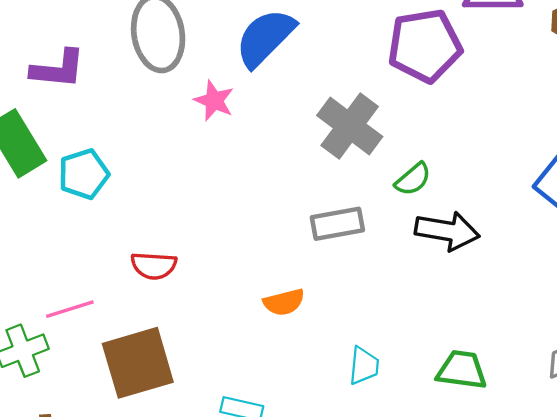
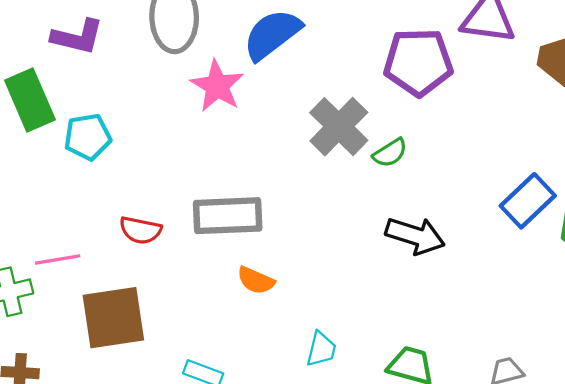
pink star: (214, 101) -> (217, 86), size x1.4
green semicircle: (413, 179) -> (390, 153), moved
gray rectangle: (337, 224) -> (228, 216), moved, size x1.4
orange semicircle: (284, 302) -> (256, 280), turned 30

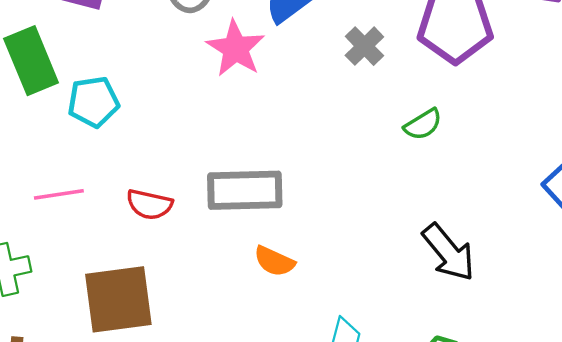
gray cross: (339, 127) -> (364, 46), moved, size x0.6
black arrow: (415, 236) -> (449, 252), moved, turned 32
pink line: (58, 259) -> (59, 194), moved

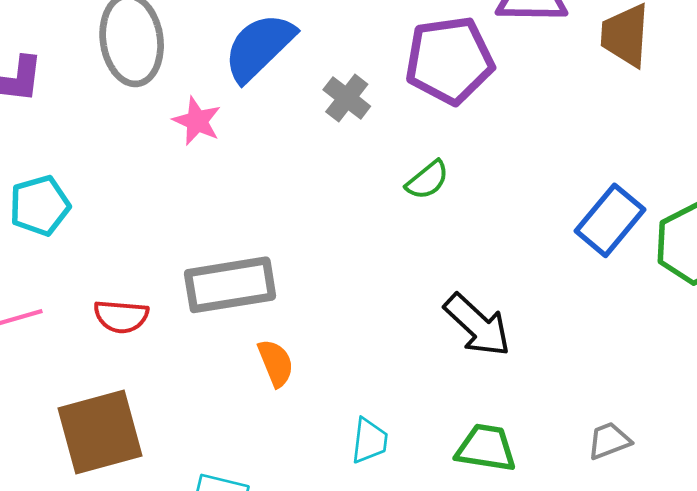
pink star: (236, 48) -> (197, 121), size x0.7
orange semicircle: (274, 261) -> (276, 363), turned -129

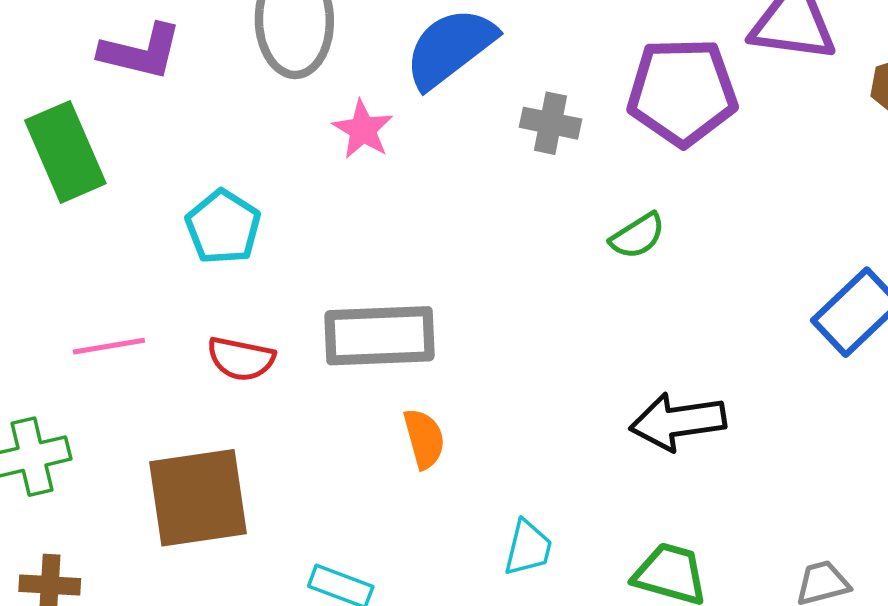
gray cross: (347, 98) -> (550, 123), turned -33
cyan pentagon: (40, 206) -> (223, 227), moved, turned -30
black arrow: (477, 325) -> (678, 422), turned 122

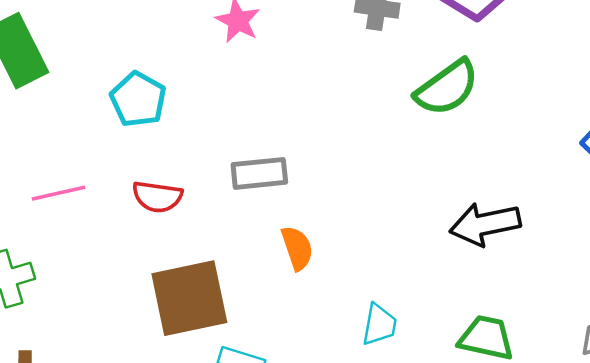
green semicircle: (638, 236) -> (447, 88), size x1.6
gray rectangle: (379, 336) -> (259, 173), size x0.7
brown square: (198, 498) -> (189, 298), moved

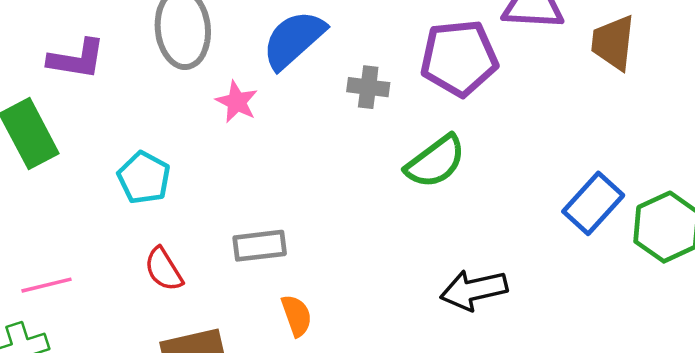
pink line: (58, 193) -> (47, 285), moved
red semicircle: (157, 197) -> (164, 269), turned 51

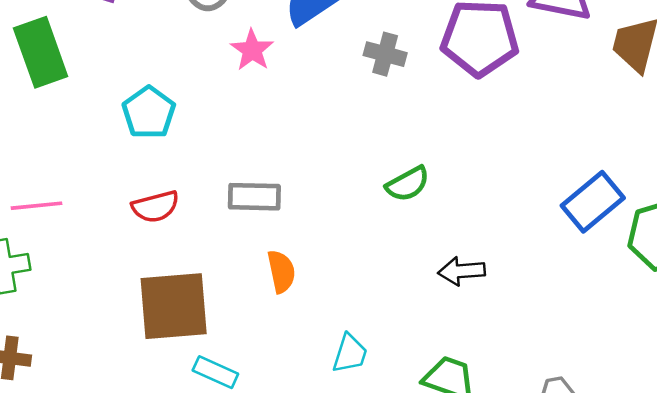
green semicircle: (435, 162) -> (408, 184), moved, size x0.7
red semicircle: (164, 269) -> (155, 207), turned -81
black arrow: (474, 290) -> (461, 271), size x0.7

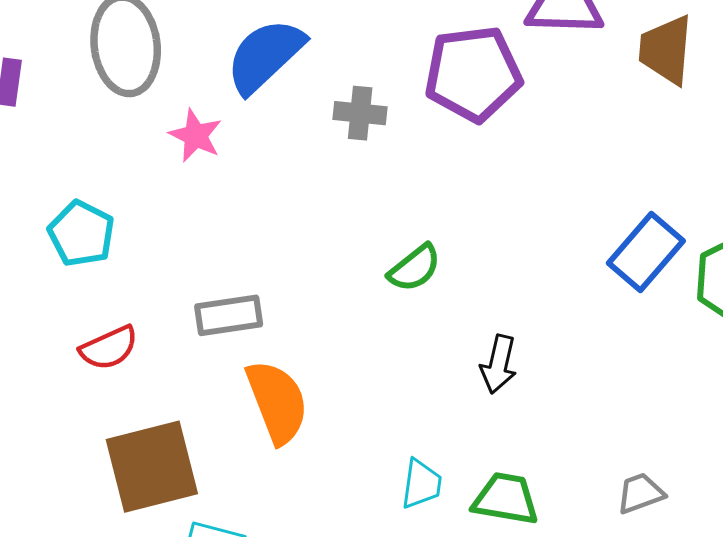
orange semicircle: (281, 271) -> (277, 402), size x1.6
black arrow: (461, 271) -> (499, 364), turned -63
cyan trapezoid: (350, 354) -> (421, 484), moved

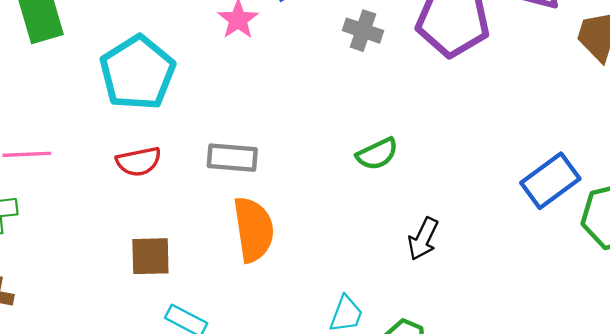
cyan pentagon: (81, 234) -> (137, 73), size x1.5
brown square: (152, 467) -> (150, 256), size x0.6

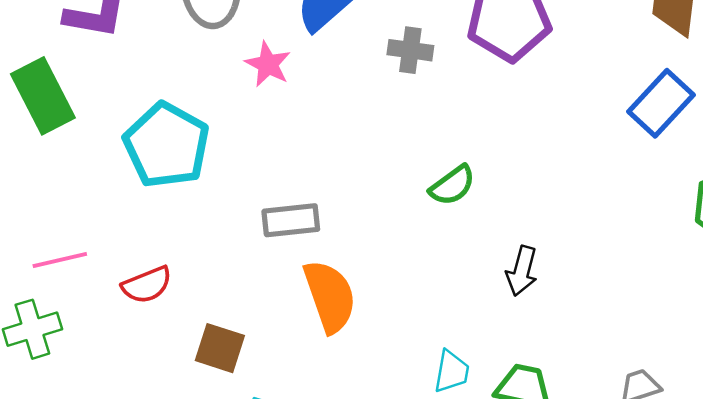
red semicircle: (139, 162) -> (147, 285), moved
blue rectangle: (550, 181) -> (661, 103), moved
brown square: (150, 256) -> (220, 348), turned 30

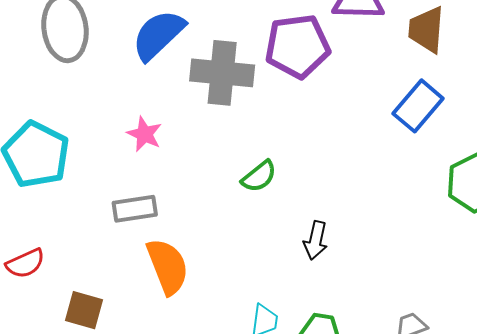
gray cross: (410, 50) -> (222, 73), size x1.8
pink star: (268, 64) -> (144, 134), moved

